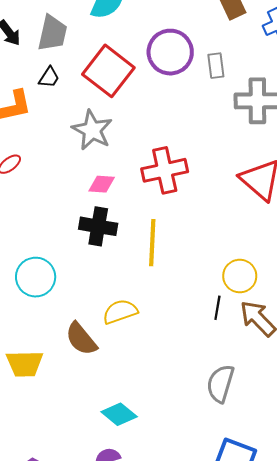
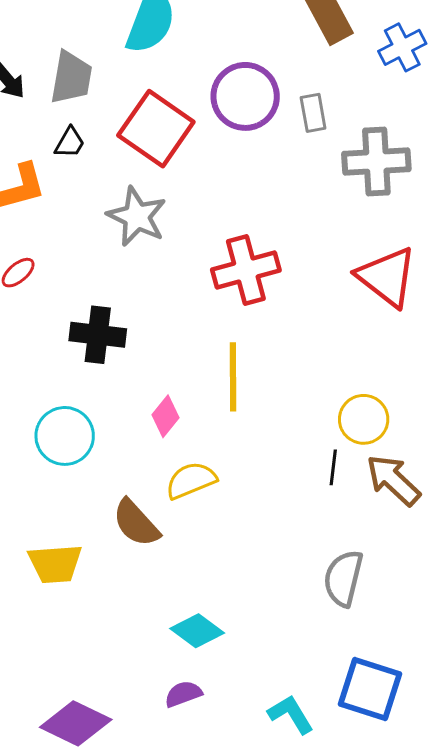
pink diamond: (102, 184) -> (166, 416), moved, turned -52
black cross: (98, 226) -> (98, 335), moved

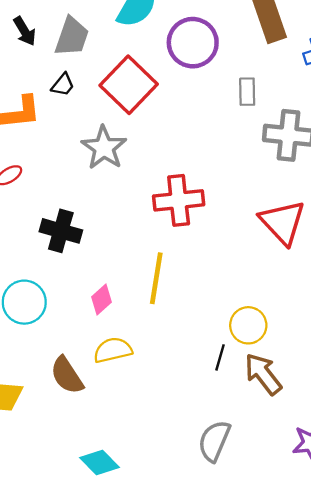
purple circle: (245, 96) -> (193, 43), moved

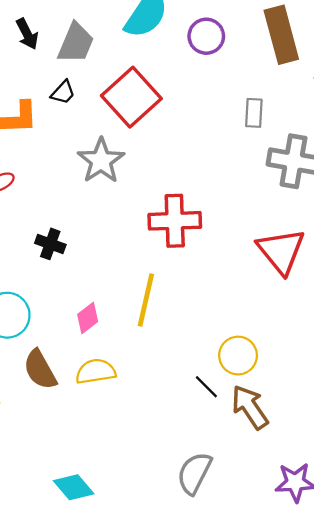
purple circle: (193, 43) -> (206, 36), moved, size x0.7
black cross: (61, 231) -> (50, 244), size x0.7
black line: (220, 357) -> (206, 387), turned -65
brown semicircle: (67, 375) -> (40, 370), moved

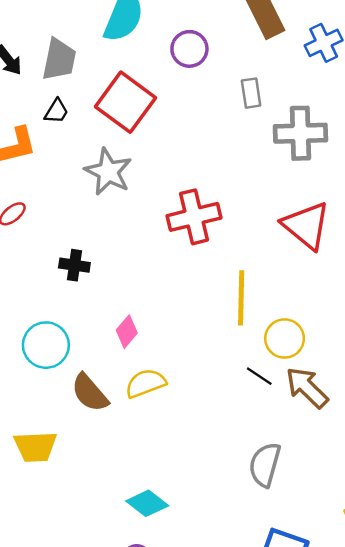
purple circle: (206, 36) -> (189, 49), moved
yellow line: (146, 300) -> (241, 298), moved

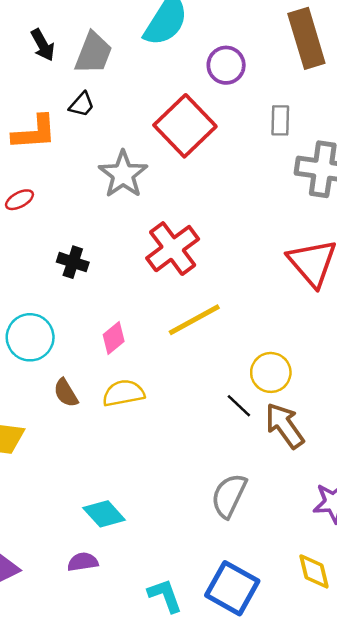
red square: (126, 102) -> (185, 126), moved
red cross: (194, 217) -> (173, 249), moved, turned -33
yellow line: (241, 298) -> (194, 320), moved, turned 50
brown semicircle: (90, 393) -> (66, 393), size x0.7

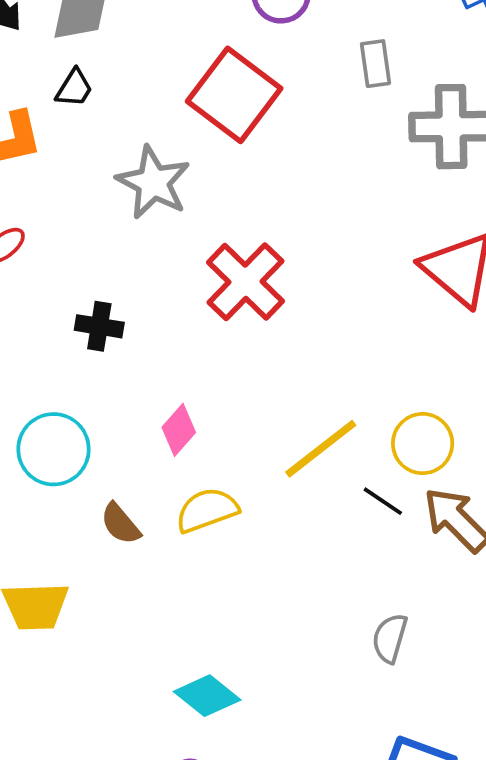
yellow line: (194, 320) -> (321, 449), moved
gray semicircle: (229, 496) -> (390, 638), size x0.7

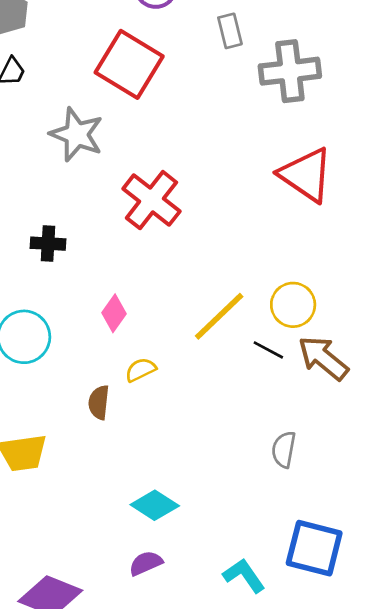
yellow semicircle: (207, 510) -> (141, 370), size x0.7
brown semicircle: (120, 524) -> (99, 402), moved, turned 52

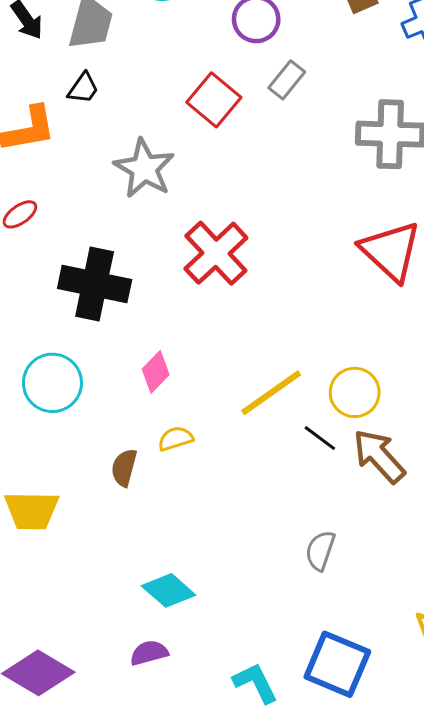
gray rectangle: (230, 31) -> (287, 80), moved, turned 44
red square: (129, 64) -> (214, 100), size x0.7
black cross: (48, 244) -> (95, 284), size x1.8

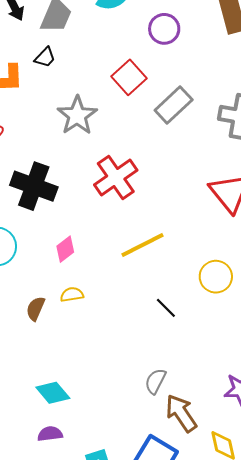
gray rectangle: (287, 80) -> (174, 105), moved, size x1.5
yellow circle: (355, 392) -> (216, 277), moved
yellow line: (271, 393) -> (143, 245), moved
brown arrow: (379, 456) -> (181, 413), moved
purple semicircle: (149, 653) -> (50, 434), moved

